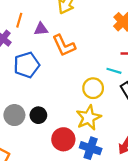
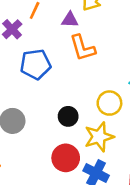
purple triangle: (41, 29) -> (70, 20), moved
black circle: (38, 115) -> (68, 116), moved

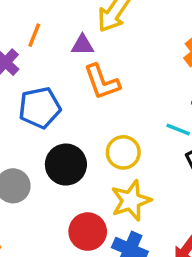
yellow circle: (109, 103) -> (123, 152), moved
black circle: (68, 116) -> (66, 165), moved, size x1.5

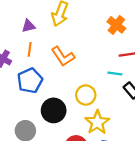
orange line: (34, 35) -> (30, 49), moved
purple triangle: (82, 45) -> (28, 26), moved

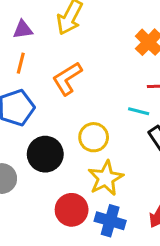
orange L-shape: (63, 56) -> (67, 78), turned 85

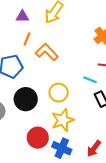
orange line: (21, 63) -> (27, 39), moved
orange L-shape: (67, 78) -> (47, 52), turned 70

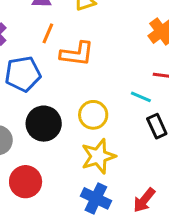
orange L-shape: (47, 52) -> (77, 54), turned 140
red circle: (38, 138) -> (26, 182), moved

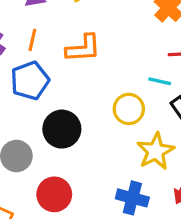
orange line: (48, 33) -> (32, 40), moved
yellow circle: (93, 115) -> (129, 109), moved
yellow star: (98, 156) -> (156, 151), moved

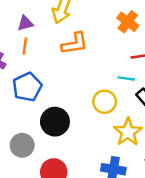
orange line: (32, 40) -> (25, 46), moved
orange L-shape: (83, 48) -> (75, 44), moved

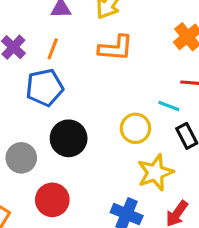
orange line: (25, 46) -> (53, 49), moved

